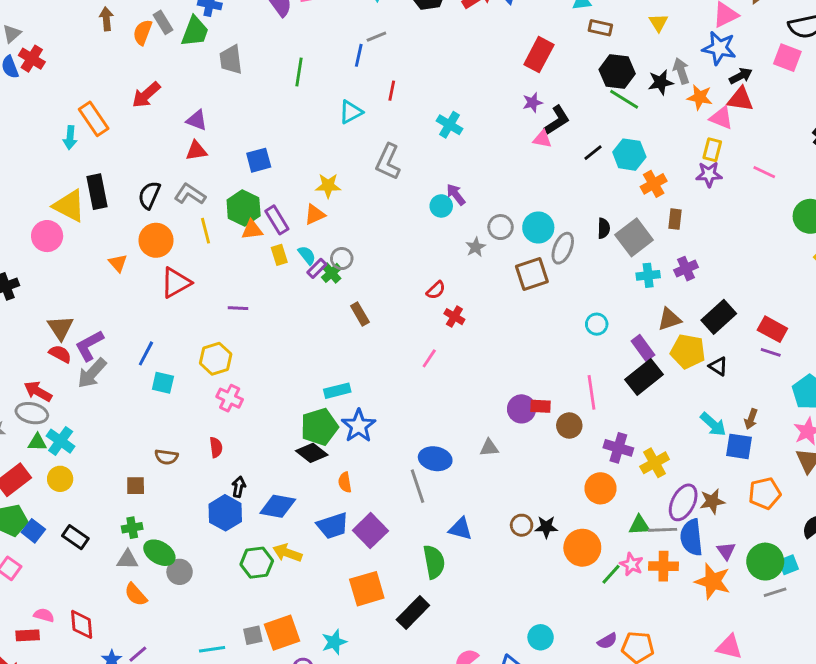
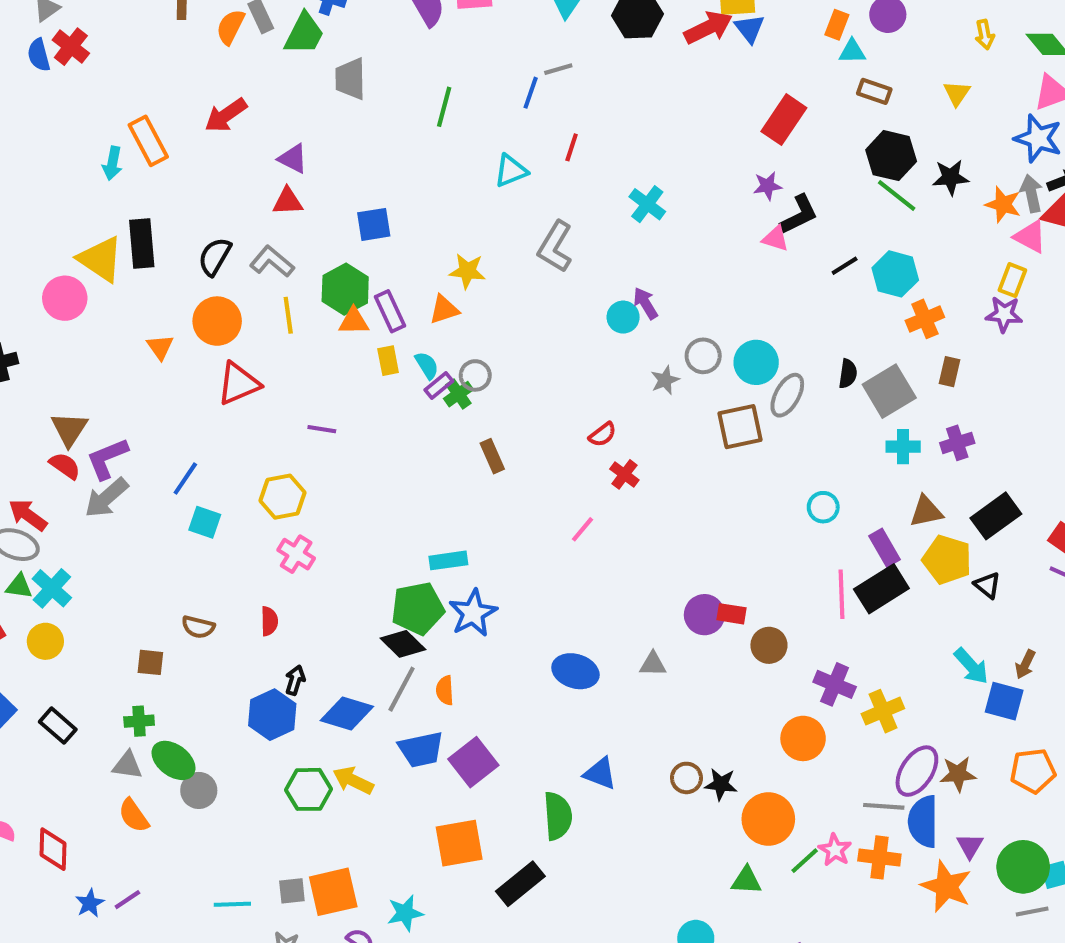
gray arrow: (681, 71) -> (1031, 193), moved
pink line: (591, 392) -> (841, 594), moved
gray line: (417, 486) -> (402, 689), moved, turned 40
green triangle: (639, 525) -> (746, 880), moved

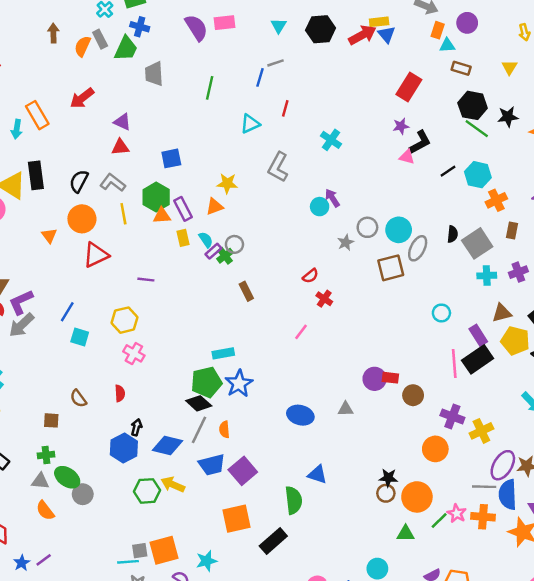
brown semicircle: (198, 627) -> (78, 398), turned 42
brown circle: (686, 778) -> (386, 493), moved
cyan line: (232, 904) -> (128, 562), moved

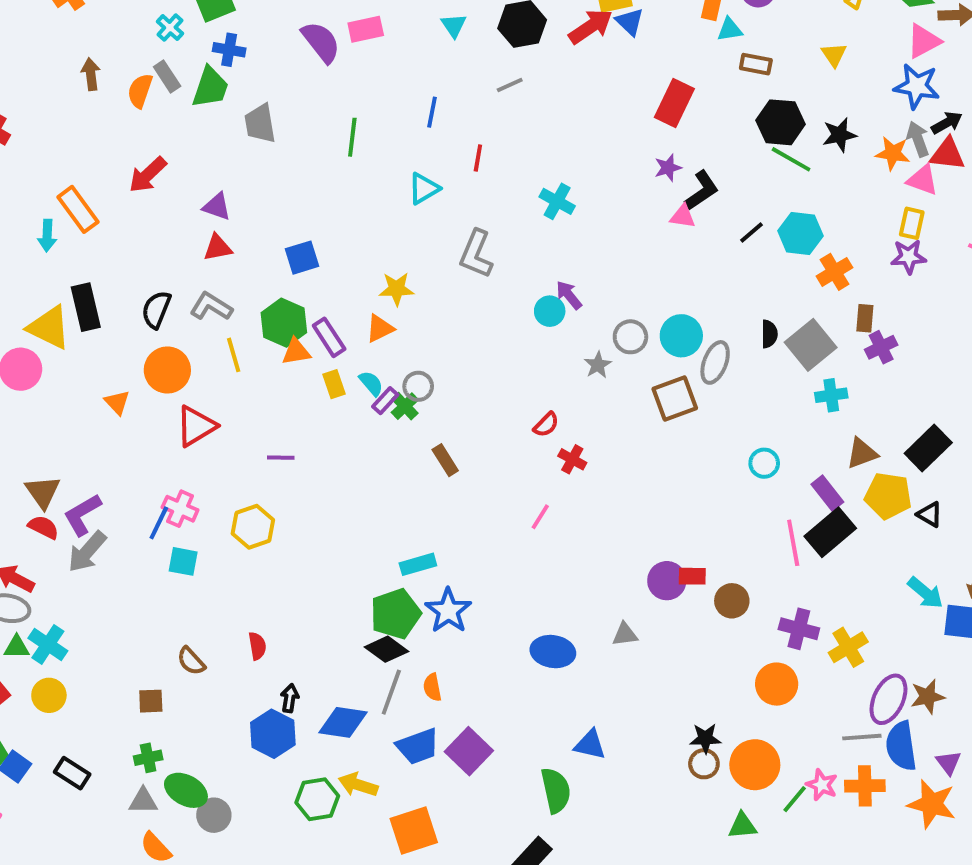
gray line: (276, 63) -> (510, 85), moved
purple cross: (518, 272) -> (881, 347), moved
pink cross: (134, 353) -> (180, 509), moved
orange square: (237, 519) -> (414, 831), moved

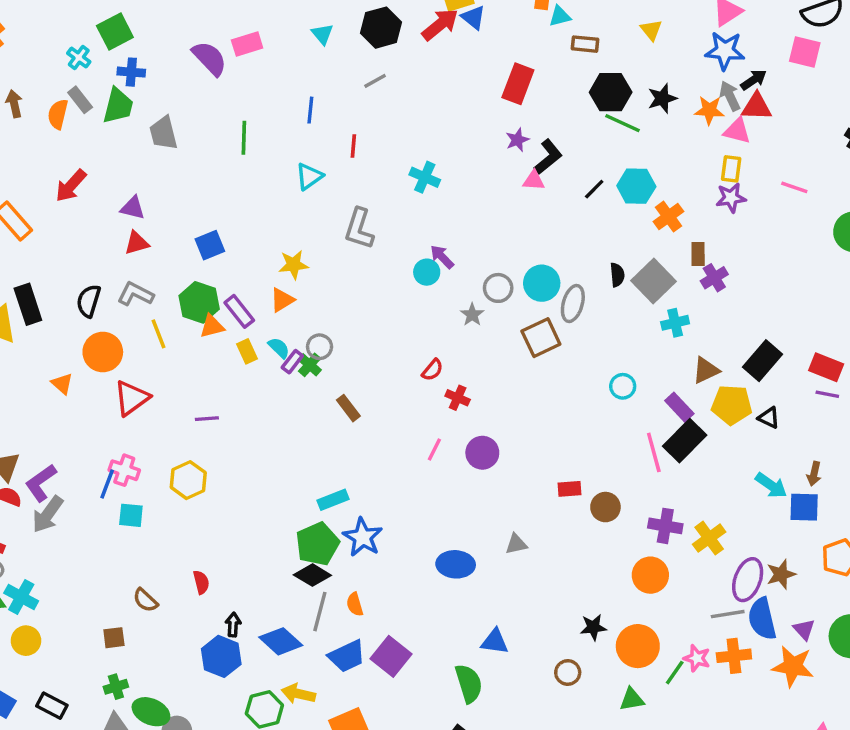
purple circle: (667, 581) -> (482, 453), moved
blue diamond: (343, 722) -> (281, 641), turned 39
brown circle: (704, 764) -> (568, 672), moved

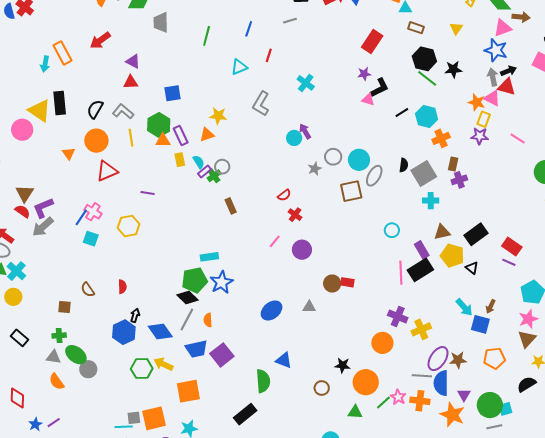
orange star: (709, 110) -> (477, 102), moved
brown circle: (605, 507) -> (332, 284), moved
blue ellipse: (456, 564) -> (272, 311), turned -55

